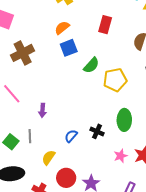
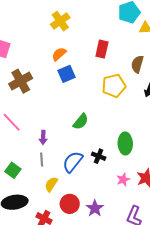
green semicircle: (91, 65) -> (81, 122), moved
yellow pentagon: (115, 80) -> (114, 86), moved
gray line: (30, 136) -> (42, 160), moved
blue semicircle: (71, 136) -> (73, 162), size x1.6

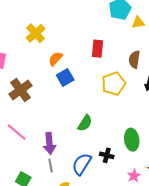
yellow cross: (60, 21) -> (36, 33), moved
purple arrow: (43, 137) -> (49, 143), size x1.5

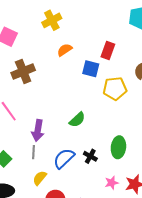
blue square: (65, 77) -> (91, 69), moved, turned 30

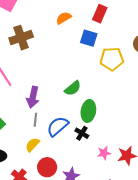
red rectangle: (108, 51) -> (100, 14), moved
green ellipse: (118, 147) -> (88, 111), moved
gray line: (33, 152) -> (35, 120), moved
black cross: (90, 156) -> (82, 133), moved

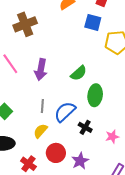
purple arrow: (33, 97) -> (41, 70), moved
black cross: (82, 133) -> (85, 127), moved

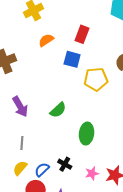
purple arrow: (41, 70) -> (20, 107), turned -40
green ellipse: (95, 95) -> (86, 134), moved
blue semicircle: (65, 112) -> (42, 170), moved, size x0.7

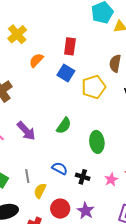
blue square: (72, 59) -> (66, 73), turned 30
gray line: (22, 143) -> (27, 176), moved
blue semicircle: (42, 170) -> (60, 168), moved, turned 84

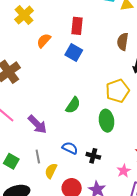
yellow pentagon: (94, 87) -> (117, 91), moved
purple arrow: (26, 131) -> (37, 124), moved
pink star: (111, 180) -> (124, 171), moved

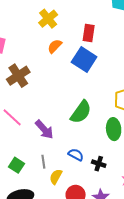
yellow cross: (24, 15) -> (48, 19), moved
blue square: (74, 53) -> (84, 60), size x1.4
green semicircle: (73, 105) -> (81, 112), size x1.4

